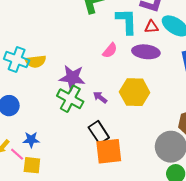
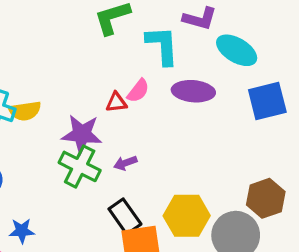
red triangle: (152, 27) -> (116, 102), moved
yellow hexagon: (135, 92) -> (187, 216), moved
purple arrow: (100, 97) -> (125, 163), turned -56

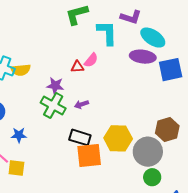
purple ellipse: (193, 91) -> (143, 57), moved
purple star: (82, 134) -> (55, 86), size x0.7
black rectangle: (125, 217) -> (80, 137), turned -40
blue star: (22, 231) -> (19, 135), moved

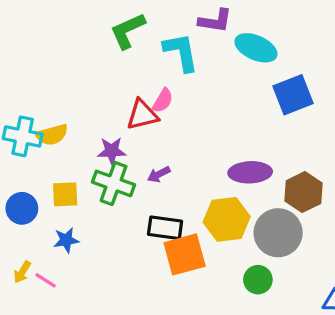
purple ellipse: (143, 57) -> (250, 172), moved
red triangle: (77, 67) -> (142, 115), size x1.5
yellow square: (16, 168) -> (65, 194), moved
green circle: (152, 177) -> (258, 280), moved

